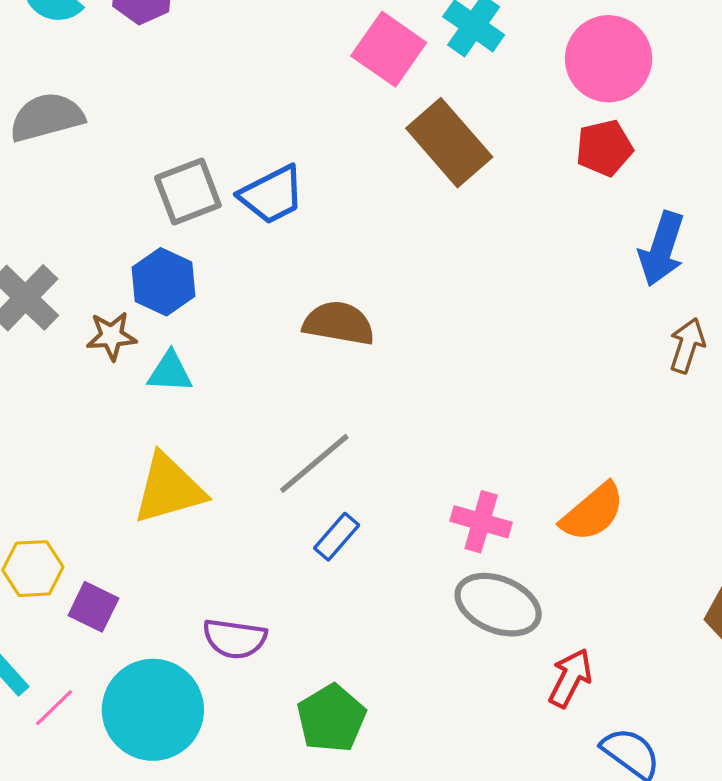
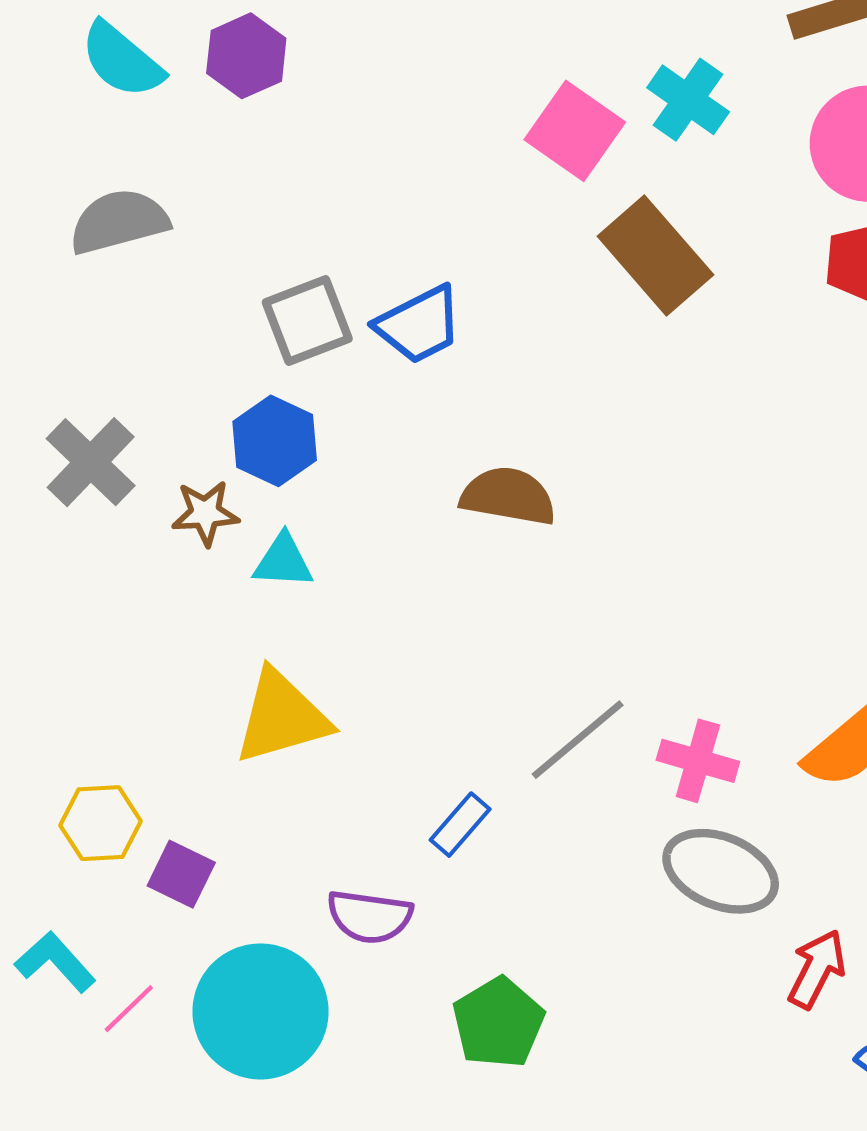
gray line: (314, 463) -> (578, 740), moved
blue rectangle: (337, 537) -> (460, 825), moved

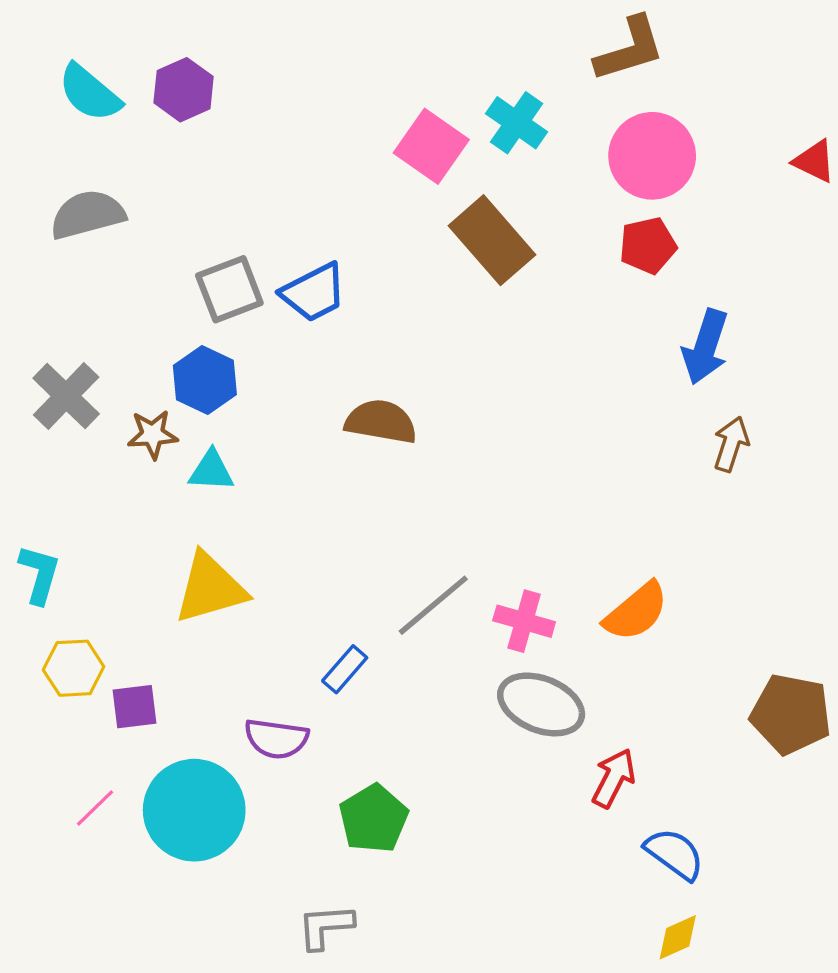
purple square: (181, 874) -> (134, 707), turned -33
cyan L-shape: (55, 962) -> (39, 574), moved, turned 58

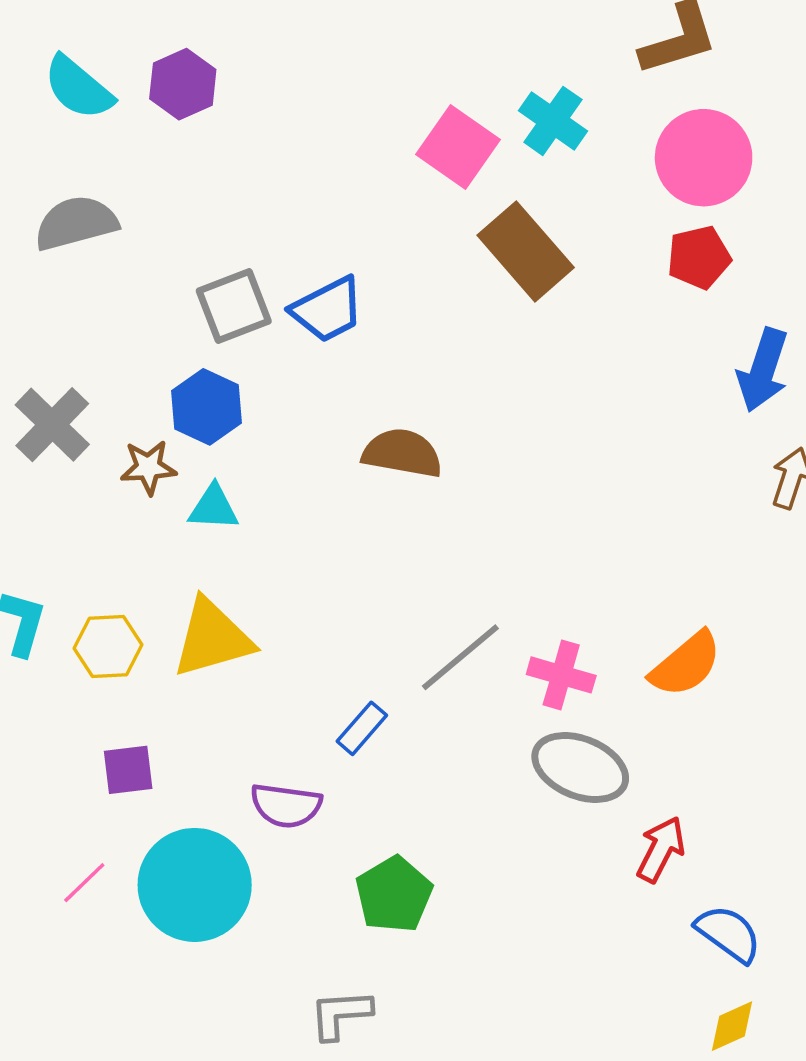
yellow hexagon: (74, 668) -> (108, 646), moved

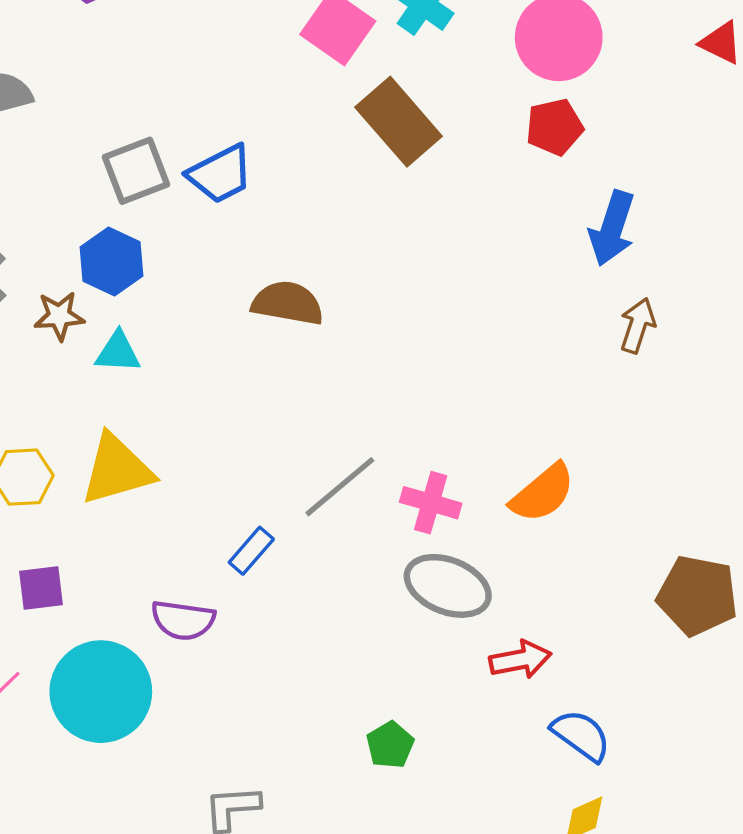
red arrow: (661, 849) -> (520, 660), turned 52
green pentagon: (394, 894) -> (390, 745), moved, size x0.7

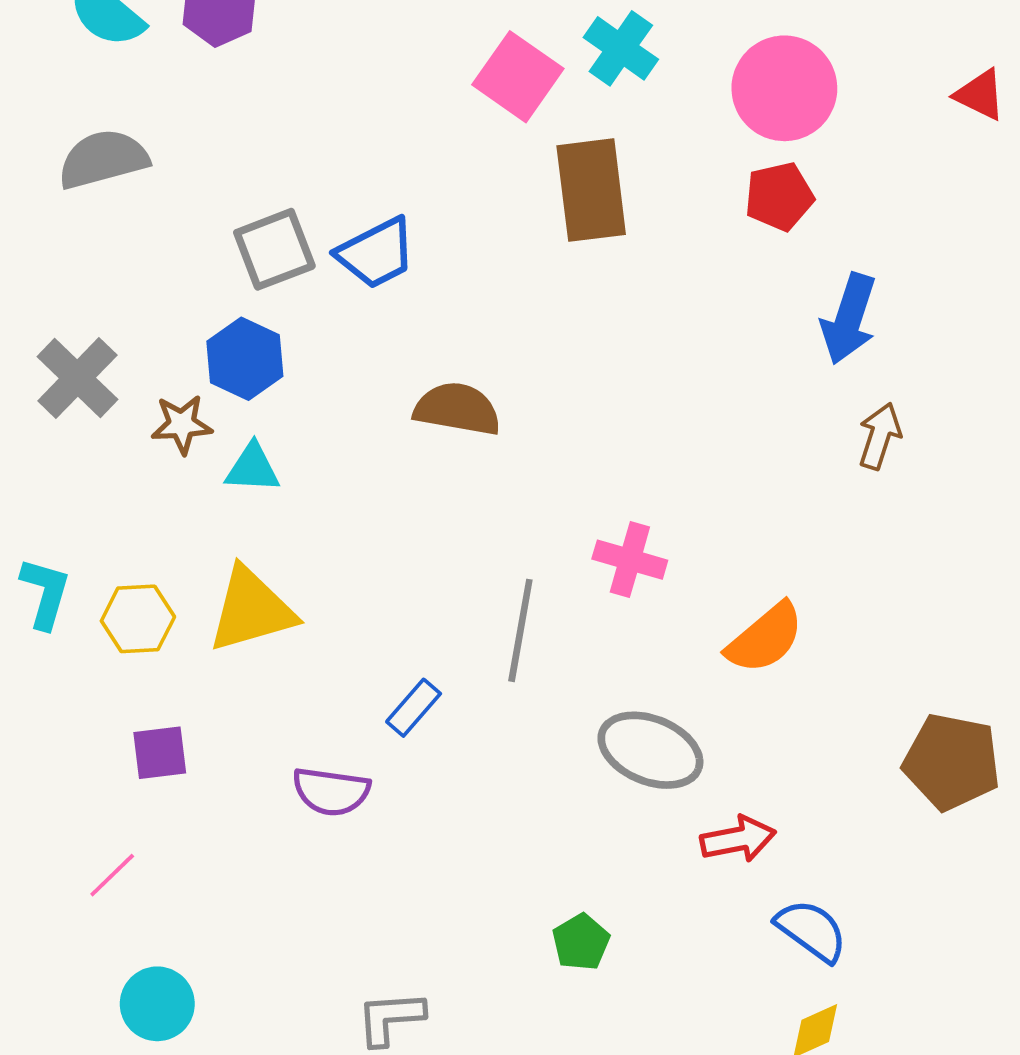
brown rectangle: (399, 122) -> (591, 190), turned 34
gray line: (340, 487) -> (520, 630), turned -40
pink cross: (431, 503) -> (630, 560), moved
cyan circle: (101, 692) -> (157, 1004), moved, size x0.6

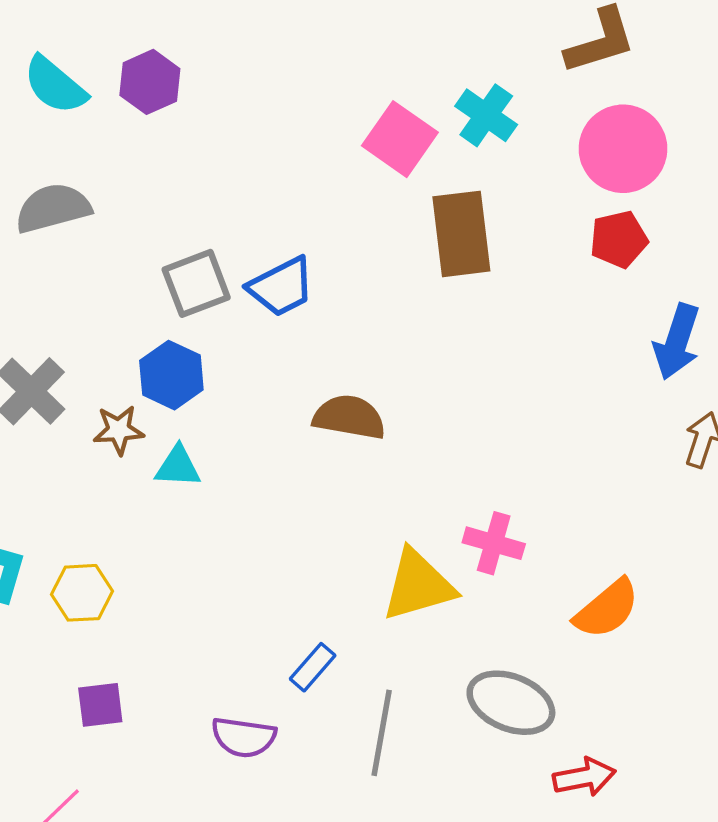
yellow triangle: (251, 610) -> (418, 585), moved
gray line: (520, 630) -> (382, 733), moved

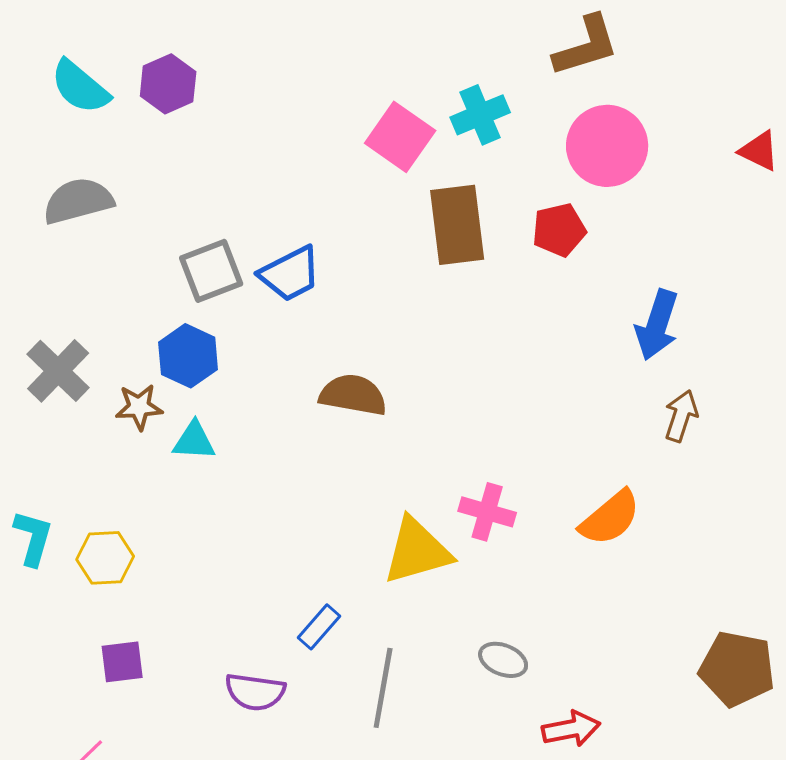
cyan cross: (486, 115) -> (480, 115), turned 32
red pentagon: (619, 239) -> (559, 230), moved
orange semicircle: (607, 609) -> (610, 518), moved
gray ellipse: (511, 703) -> (503, 660), size x0.6

